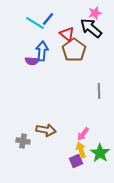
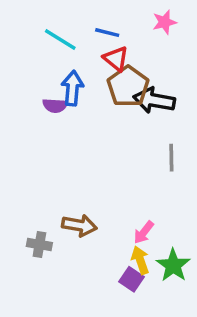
blue line: (48, 19) -> (107, 33), moved, turned 64
black arrow: (91, 28) -> (154, 100), moved, turned -30
purple square: (76, 161) -> (132, 279), turned -32

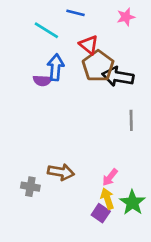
blue line: (107, 33) -> (76, 13), moved

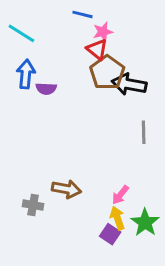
pink star: (126, 17) -> (103, 32), moved
cyan line: (46, 30) -> (21, 33), moved
blue arrow: (56, 67) -> (26, 74), moved

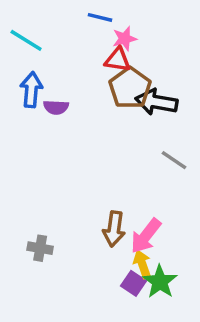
red triangle: (97, 49) -> (118, 60), turned -30
gray line: (144, 132) -> (174, 160), turned -55
brown arrow: (66, 189) -> (114, 229), moved, turned 88
pink arrow: (120, 195) -> (146, 236), size x1.5
green star: (145, 222) -> (160, 282), moved

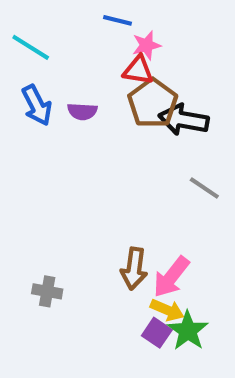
blue arrow: (31, 90) -> (37, 105), turned 148
purple semicircle: (56, 107) -> (82, 111), moved
yellow arrow: (142, 264) -> (167, 310), turned 132

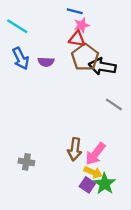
blue line: (118, 20) -> (75, 11), moved

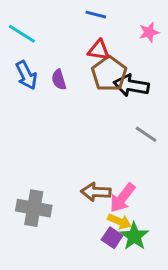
pink star: (82, 25) -> (149, 32), moved
purple semicircle: (46, 62) -> (59, 80), turned 70
brown arrow: (75, 149) -> (96, 192), turned 85
gray cross: (26, 162) -> (34, 208), size x1.6

